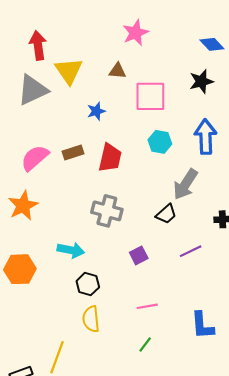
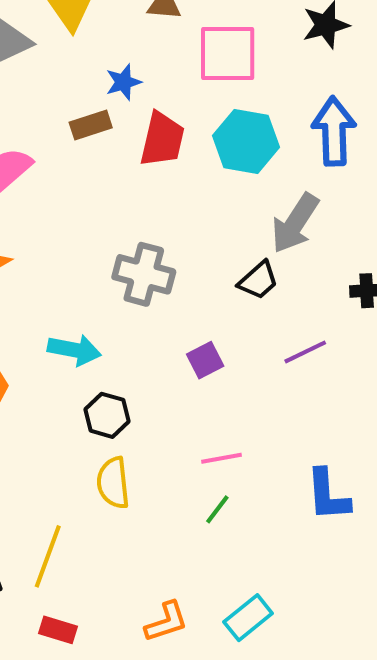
cyan hexagon: (160, 142) -> (246, 141), size x1.4
brown rectangle: (73, 153) -> (91, 125), moved
red trapezoid: (110, 158) -> (162, 139), moved
green line: (145, 345) -> (217, 509), moved

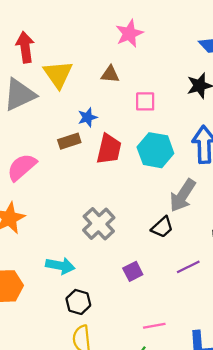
pink square: (228, 54) -> (145, 101), size x0.6
gray cross: (144, 274) -> (99, 224), turned 32
pink line: (221, 458) -> (154, 326), moved

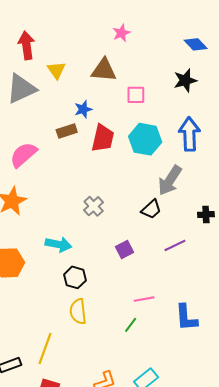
pink star: (129, 34) -> (121, 33), size x0.7
yellow triangle: (58, 74) -> (56, 70), size x0.7
brown triangle: (110, 74) -> (104, 70), size x1.5
gray cross: (99, 224) -> (94, 206), size x0.7

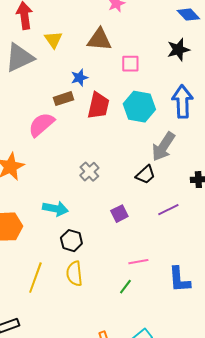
pink semicircle: (23, 155) -> (41, 125), moved
yellow line: (45, 349) -> (35, 278), moved

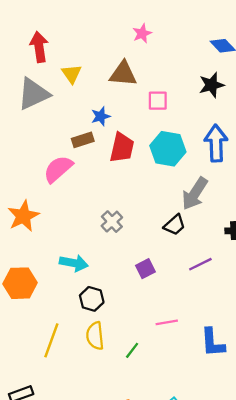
green line: (125, 287) -> (132, 350), moved

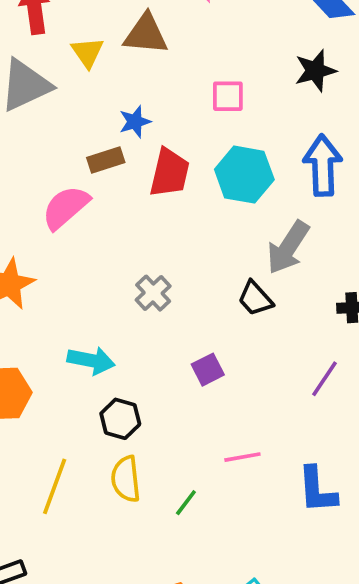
brown triangle: (123, 74) -> (146, 34), moved
black trapezoid: (175, 225) -> (255, 299), turned 90
purple line: (200, 264) -> (324, 379), moved, turned -30

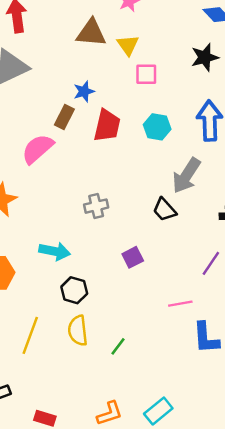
yellow triangle: (87, 52) -> (128, 45), moved
brown rectangle: (106, 160) -> (64, 117), turned -45
cyan hexagon: (244, 175) -> (157, 127), size x0.7
gray cross: (153, 293) -> (96, 206), turned 30
pink line: (242, 457) -> (180, 304), moved

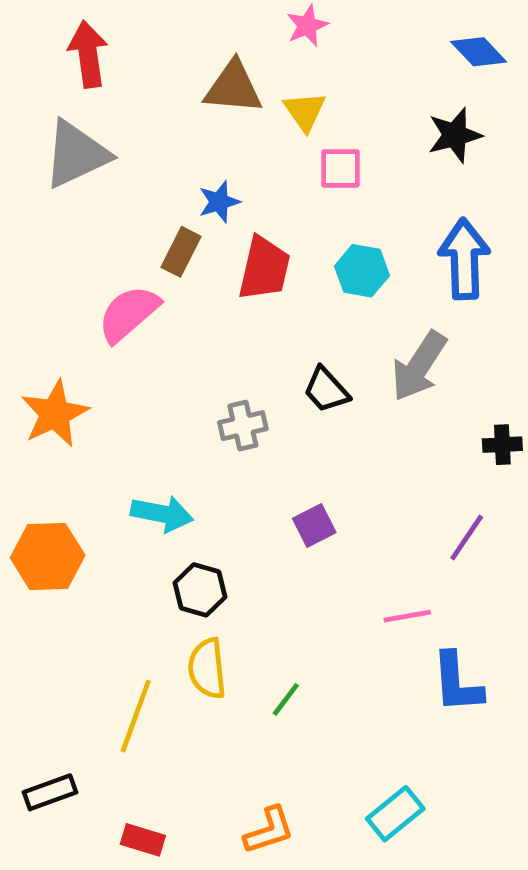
black trapezoid: (164, 210) -> (326, 390), moved
yellow line: (30, 335) -> (136, 716), moved
cyan rectangle: (158, 411) -> (395, 814), moved

